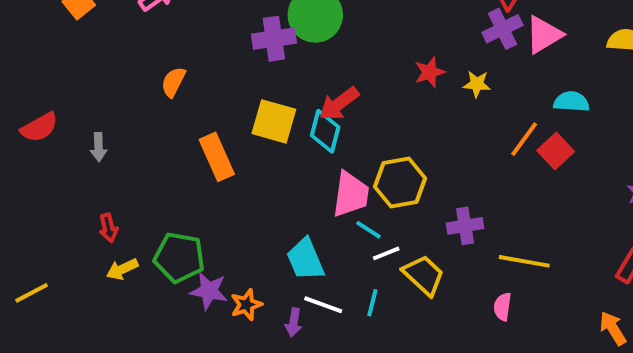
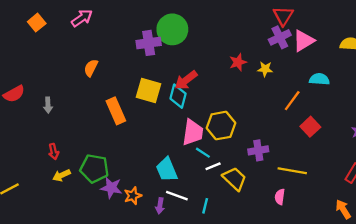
red square: (556, 151) -> (310, 127), moved
cyan line: (372, 303) -> (205, 206), moved

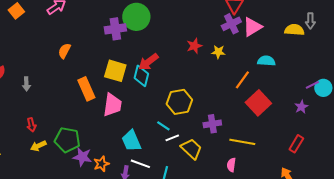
red square: (310, 127) -> (258, 103), size x1.4
pink trapezoid: (193, 132) -> (112, 105), moved

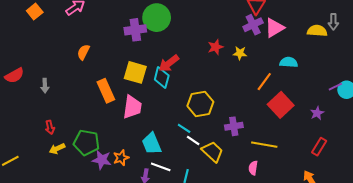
purple star: (301, 107) -> (317, 113), moved
white line: (172, 138) -> (193, 141), turned 56
orange star: (101, 164) -> (121, 158), moved

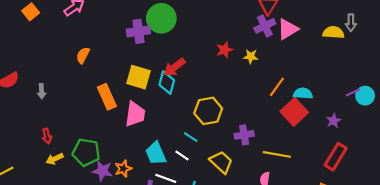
cyan semicircle: (289, 62) -> (303, 93), moved
white line: (193, 141) -> (182, 156), moved
red rectangle: (319, 147) -> (336, 157), size x1.4

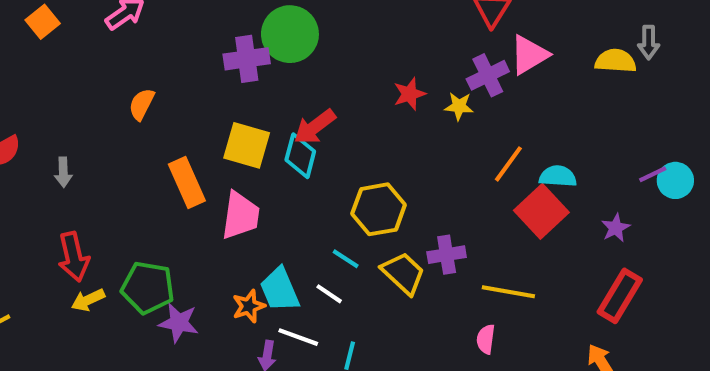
purple cross: (265, 26) -> (488, 75), moved
red arrow: (47, 136) -> (74, 257), size x1.6
yellow trapezoid: (221, 162) -> (403, 273), moved
orange star: (123, 169) -> (249, 306), moved

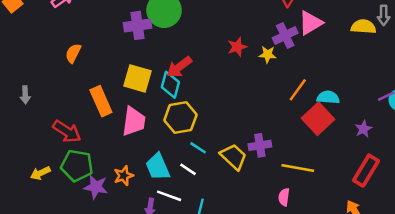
yellow hexagon: (379, 209) -> (180, 118), moved
red arrow: (74, 257) -> (67, 131), moved, turned -44
orange star: (249, 306) -> (124, 176), moved

